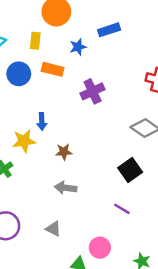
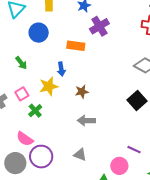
orange rectangle: (52, 69) -> (76, 46), moved
purple cross: (93, 91) -> (99, 26), moved
purple line: (122, 209) -> (134, 150), moved

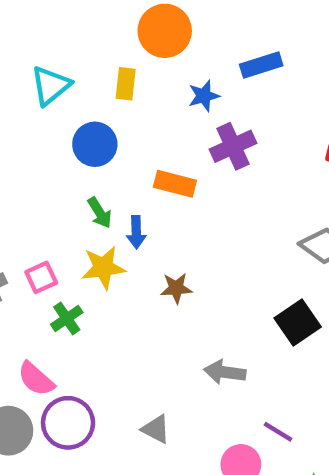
green arrow: (21, 63) -> (100, 213), moved
gray arrow: (86, 121) -> (225, 372), moved

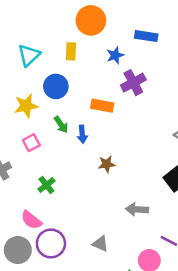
blue rectangle: (261, 65) -> (146, 36), turned 30
yellow star: (103, 268) -> (26, 106), moved
pink square: (41, 277) -> (31, 143), moved

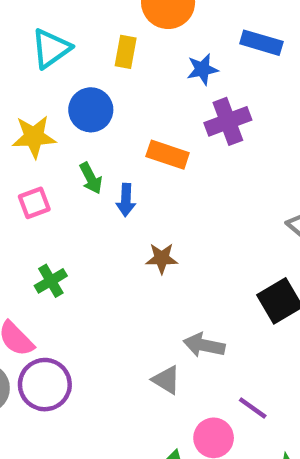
gray triangle: (100, 244) -> (166, 380), moved

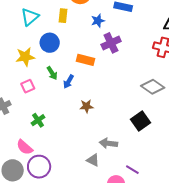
blue arrow: (126, 200) -> (68, 82), turned 32

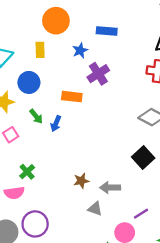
brown star: (86, 106) -> (81, 181), moved
pink semicircle: (25, 147) -> (14, 193), moved, turned -42
purple line: (132, 170) -> (141, 214), turned -56

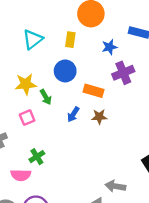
blue circle: (29, 82) -> (65, 71), moved
green arrow: (36, 116) -> (46, 97), moved
brown star: (81, 181) -> (99, 117), moved

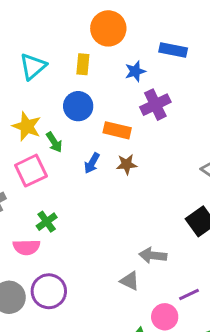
yellow star: (26, 84) -> (27, 126), turned 30
pink square: (27, 118) -> (31, 171), size x1.5

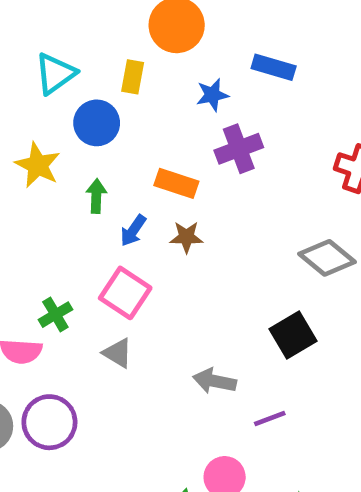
blue circle: (78, 106) -> (97, 123), moved
green arrow: (54, 142) -> (96, 196), moved, turned -150
pink square: (31, 171) -> (125, 293), moved, turned -36
gray triangle: (130, 281) -> (118, 353), moved
purple line: (189, 294) -> (270, 418), moved

